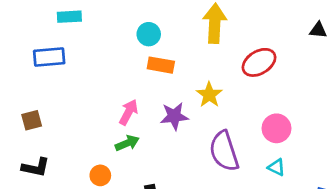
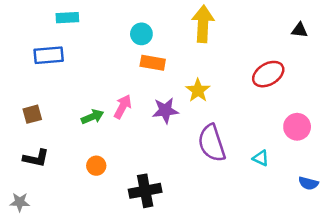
red ellipse: (259, 62) -> (268, 74), moved
pink circle: (276, 128) -> (297, 127), moved
green arrow: (127, 143) -> (92, 117), moved

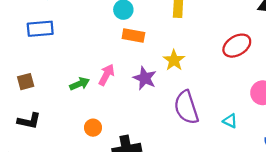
purple star: (165, 110) -> (145, 78), turned 30
orange circle: (96, 166) -> (93, 128), moved

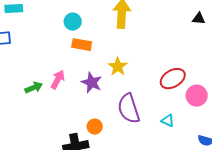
red ellipse: (237, 46) -> (173, 79), moved
orange circle: (93, 128) -> (95, 127), moved

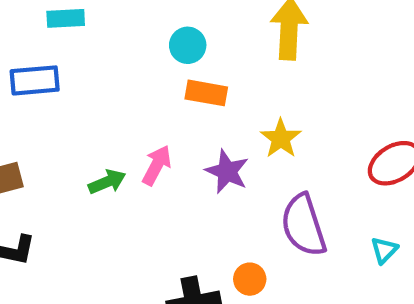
cyan triangle: (168, 121) -> (384, 250), turned 48
orange circle: (95, 127) -> (250, 279), moved

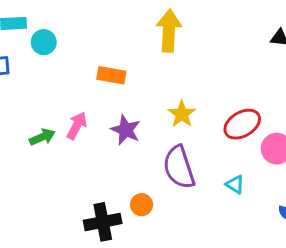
cyan circle: (188, 45) -> (44, 42), moved
yellow star: (281, 138) -> (182, 114), moved
cyan triangle: (384, 250) -> (235, 185), turned -42

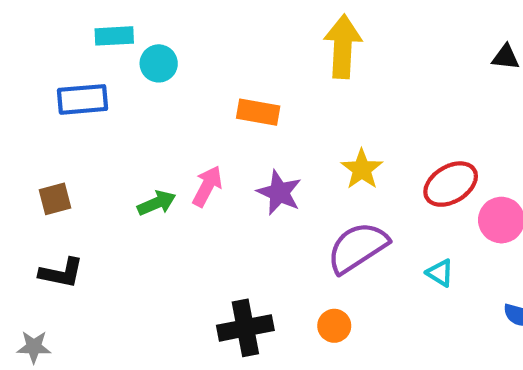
purple semicircle: (179, 167) -> (358, 248), turned 75
orange circle: (142, 205) -> (334, 326), moved

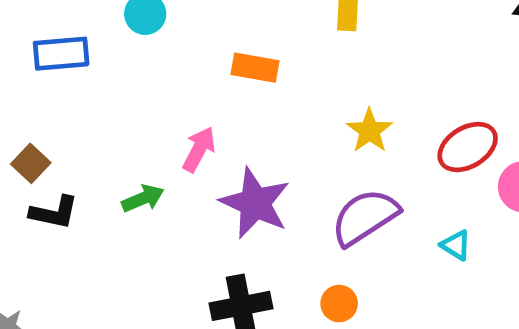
purple star: (279, 193) -> (255, 203), moved, size x1.4
brown square: (55, 199) -> (31, 163), turned -32
green arrow: (157, 203) -> (143, 198), moved
black L-shape: (61, 273) -> (54, 212), moved

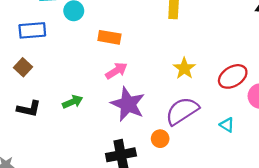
orange rectangle: (255, 68) -> (109, 37), moved
pink arrow: (199, 149) -> (116, 71), moved, turned 30
brown square: (31, 163) -> (23, 67), moved
orange circle: (339, 304) -> (160, 139), moved

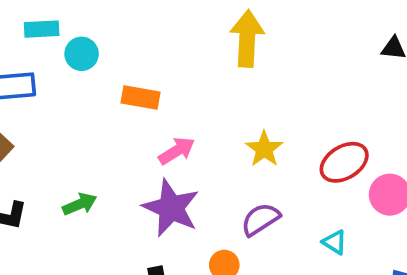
pink arrow: (116, 71) -> (177, 151), moved
purple semicircle: (182, 111) -> (260, 219), size x0.7

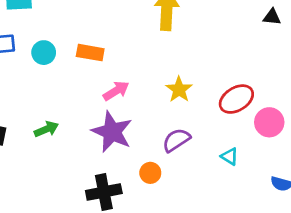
cyan circle: (82, 54) -> (44, 53), moved

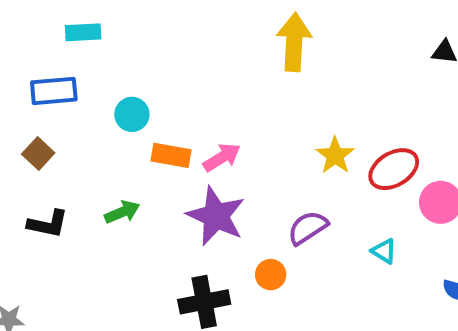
cyan circle: (44, 53) -> (132, 114), moved
orange rectangle: (90, 53) -> (171, 155), moved
yellow star: (179, 89) -> (335, 155), moved

